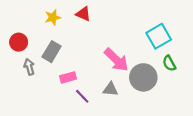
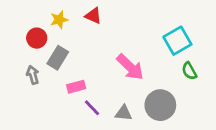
red circle: (19, 42) -> (37, 38), moved
gray circle: (143, 77) -> (160, 105), moved
gray triangle: (110, 89) -> (124, 113), moved

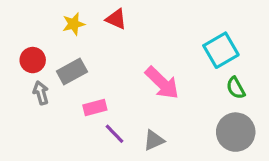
red circle: (37, 38) -> (33, 60), moved
gray rectangle: (58, 58) -> (72, 71), turned 30
gray circle: (160, 105) -> (236, 132), moved
gray triangle: (124, 113) -> (154, 140), turned -30

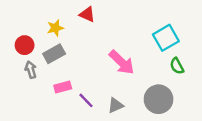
yellow star: (74, 24) -> (55, 28), moved
pink rectangle: (95, 108) -> (63, 87), moved
gray circle: (236, 132) -> (159, 99), moved

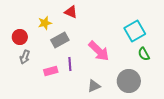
gray rectangle: (54, 54) -> (60, 40), moved
gray arrow: (31, 70) -> (25, 57), turned -144
purple line: (86, 100) -> (70, 64), moved, turned 40

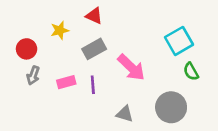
gray rectangle: (60, 40) -> (94, 49), moved
pink rectangle: (51, 71) -> (66, 82), moved
gray triangle: (94, 86) -> (125, 114), turned 40

